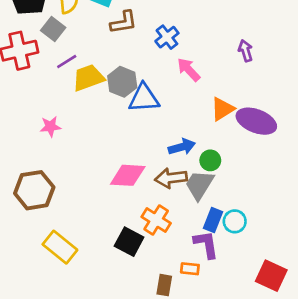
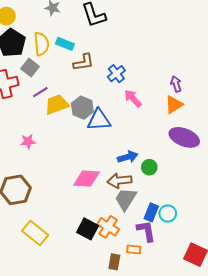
orange triangle: (222, 109) -> (174, 105), moved
gray trapezoid: (199, 185) -> (126, 199), moved
orange cross: (156, 220) -> (108, 227), moved

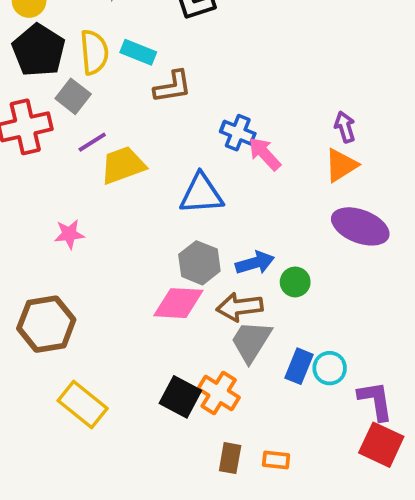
blue cross: (116, 74) -> (238, 133), moved, turned -30
gray hexagon: (82, 108) -> (199, 263), moved
purple L-shape: (146, 231) -> (376, 401), moved
orange rectangle: (134, 249) -> (276, 460), moved

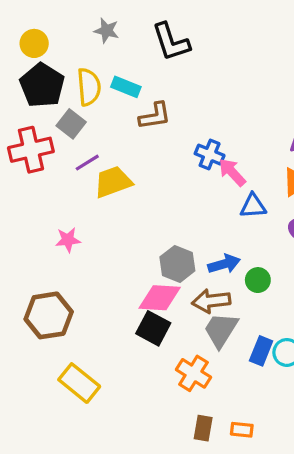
blue triangle: (201, 194) -> (253, 206), moved, size x0.7
black square: (180, 397) -> (153, 328), moved

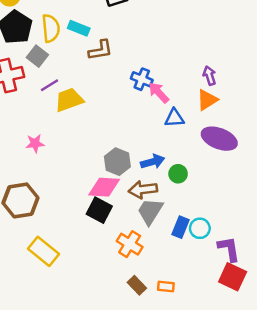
brown rectangle: (203, 428) -> (137, 285), turned -54

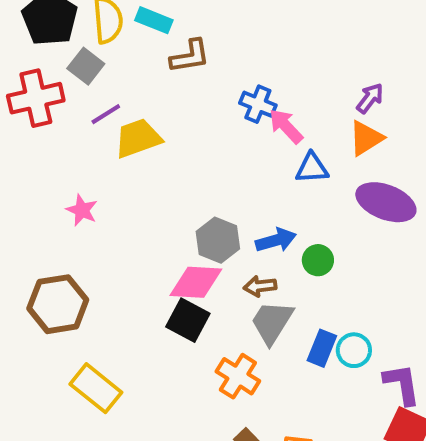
purple arrow: (210, 76) -> (370, 98), turned 54
pink star: (35, 143) -> (82, 210), turned 30
brown arrow: (143, 190) -> (260, 286), size x0.7

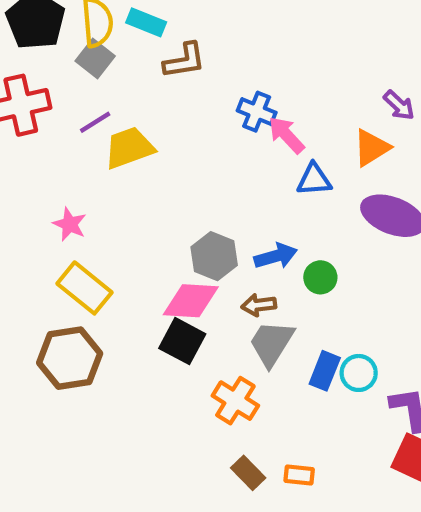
gray square: (86, 66) -> (95, 58), moved
purple arrow: (370, 98) -> (399, 105), moved, turned 96
brown hexagon: (58, 304) -> (70, 358), moved
yellow rectangle: (96, 388) -> (85, 288), moved

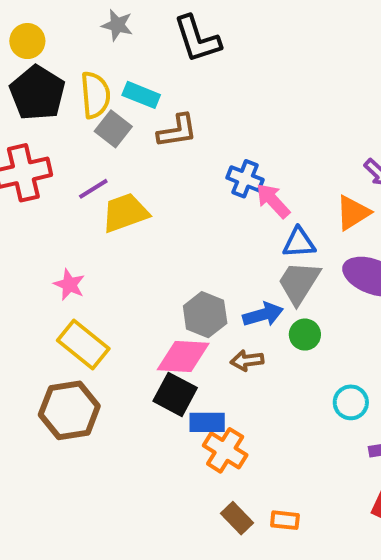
gray square: (95, 58) -> (113, 129), moved
gray trapezoid: (272, 343) -> (299, 283), moved
blue rectangle: (325, 371) -> (207, 422), moved, turned 68
cyan circle: (359, 373) -> (351, 402), moved

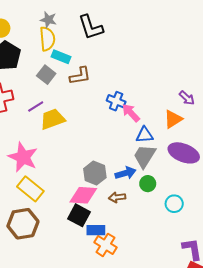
yellow semicircle: (95, 95) -> (47, 39), moved
pink star: (69, 285) -> (23, 157), size x1.8
cyan circle: (351, 402) -> (174, 204), moved

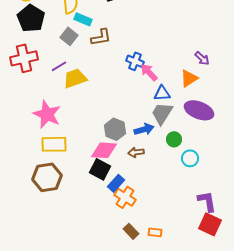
green circle: (148, 184) -> (174, 139), moved
yellow rectangle: (30, 189) -> (54, 144), turned -40
blue rectangle: (96, 230) -> (116, 183), turned -48

